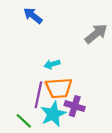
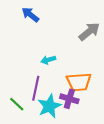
orange trapezoid: (59, 88) -> (79, 82), moved
green line: (24, 121) -> (17, 104), moved

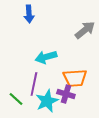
blue arrow: (30, 15) -> (29, 14), turned -132
cyan arrow: (48, 60) -> (46, 57), size x1.5

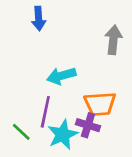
gray arrow: (85, 30) -> (113, 40), turned -45

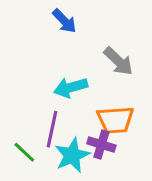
blue arrow: (39, 18) -> (64, 21), moved, turned -40
gray arrow: (113, 40) -> (118, 61), moved, turned 128

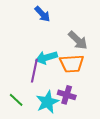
orange trapezoid: (115, 120) -> (72, 64), moved
purple line: (52, 129) -> (34, 71), moved

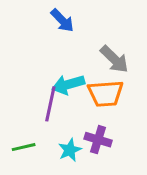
green line: (16, 100) -> (24, 147), turned -56
cyan star: (47, 102) -> (70, 150), size x0.7

